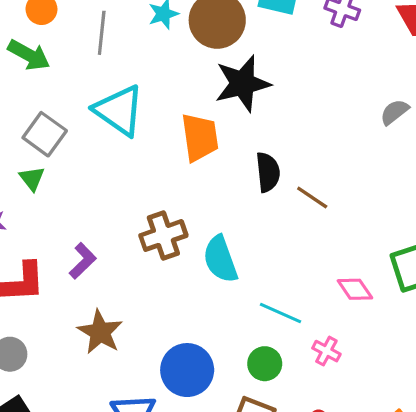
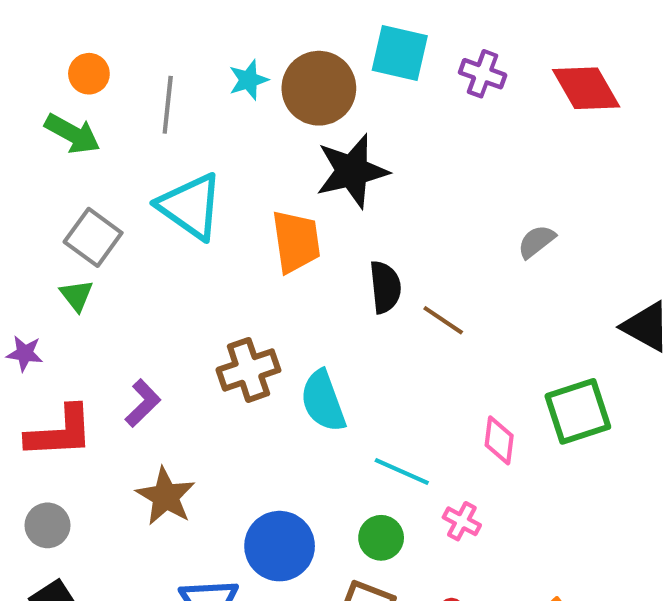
gray semicircle: (394, 112) -> (536, 242), moved
pink diamond: (355, 289) -> (499, 440), turned 42

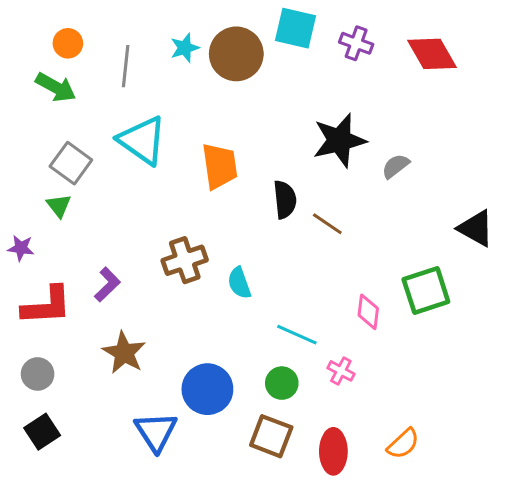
black star: (352, 171) -> (339, 140), moved
cyan semicircle: (323, 401) -> (239, 283), size x0.7

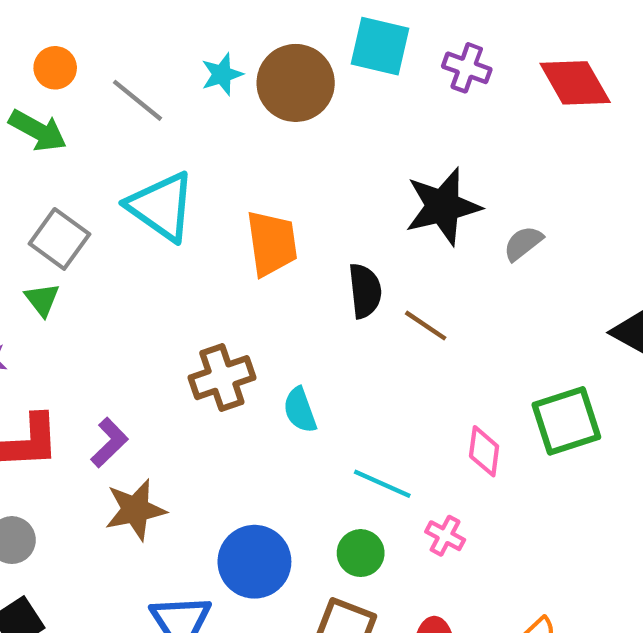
gray line: (126, 66) -> (137, 100), turned -57
purple L-shape: (107, 284) -> (109, 443), moved
brown star: (124, 353) -> (135, 510), turned 30

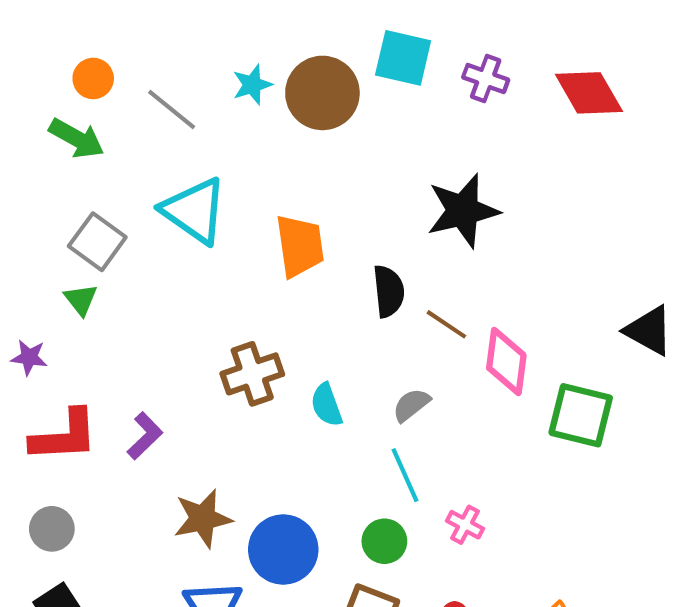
gray semicircle: (523, 243) -> (411, 405), moved
green square: (566, 421) -> (581, 415), turned 32
pink diamond: (484, 451) -> (506, 362), moved, size x1.4
cyan line: (382, 484) -> (405, 475), turned 42
brown star: (135, 510) -> (203, 519), moved

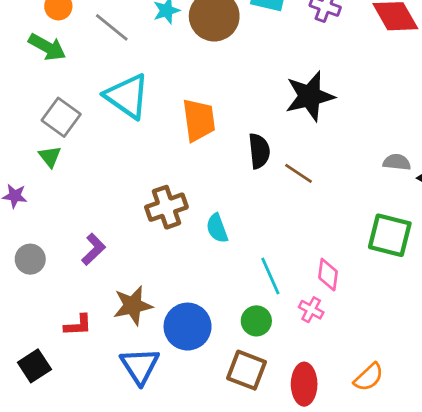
pink diamond: (506, 362) -> (328, 275), moved, size x0.7
gray semicircle: (411, 405) -> (397, 162), moved, turned 44
red L-shape: (64, 436) -> (78, 325), moved, size x0.6
gray circle: (52, 529) -> (30, 259), moved

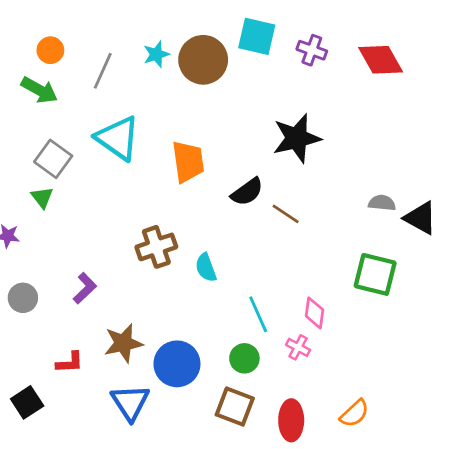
gray line: (112, 27) -> (103, 71), turned 75
black semicircle: (259, 151) -> (247, 192), turned 60

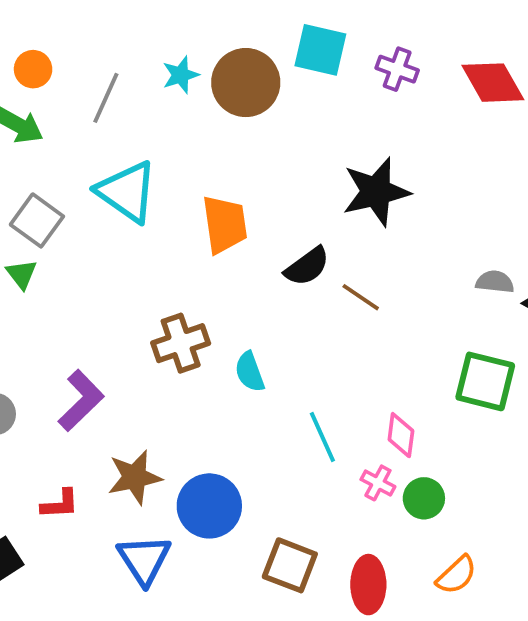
purple L-shape: (85, 288) -> (81, 401), size x1.4
green circle: (244, 358) -> (424, 498), moved

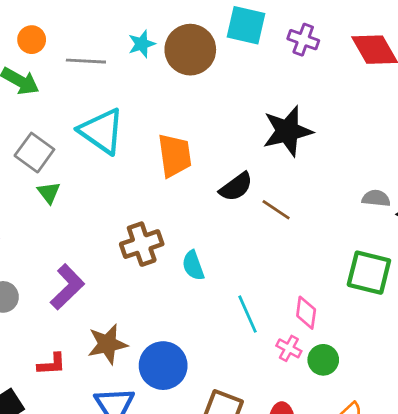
gray line: (106, 98) -> (86, 61), turned 69
green triangle: (22, 274) -> (49, 193), moved

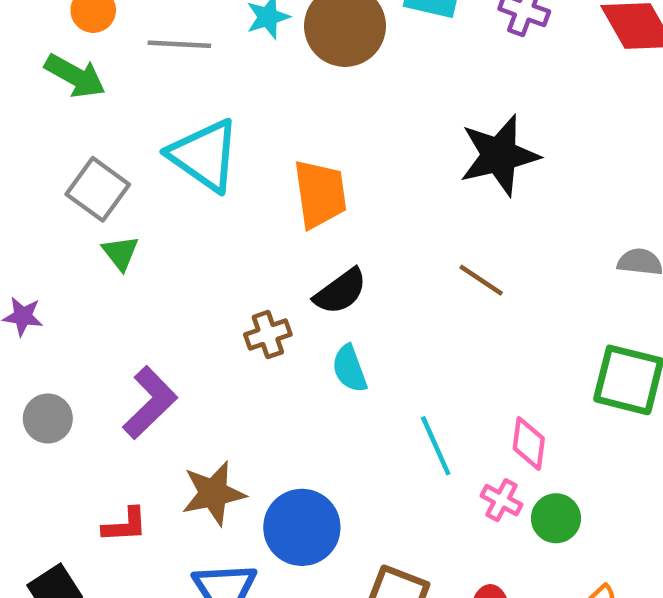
black semicircle: (236, 187) -> (340, 291), moved
brown cross: (142, 244) -> (268, 335), size x0.7

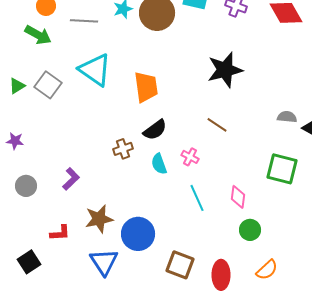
green triangle: (120, 253) -> (17, 86), moved, turned 36
purple L-shape: (150, 403) -> (71, 179), size x0.7
pink cross: (502, 500) -> (190, 157), moved

